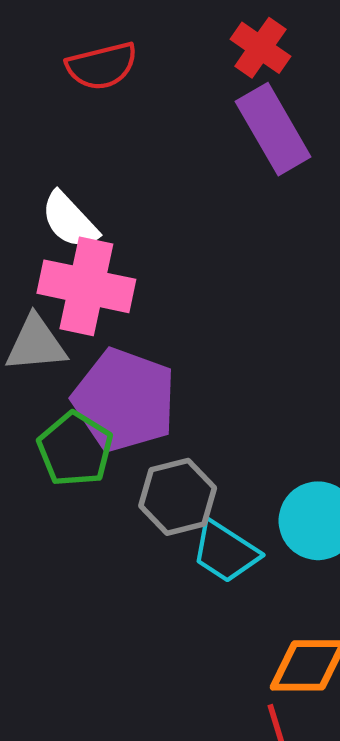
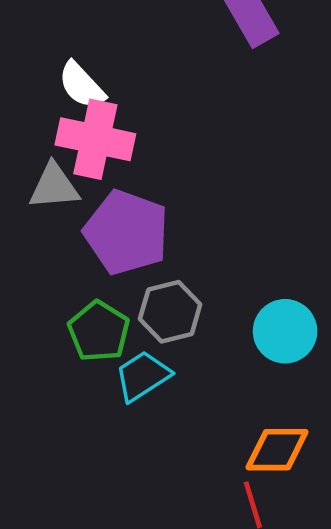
green pentagon: (75, 449) -> (99, 331), moved
cyan trapezoid: (225, 552) -> (143, 376), moved, turned 114

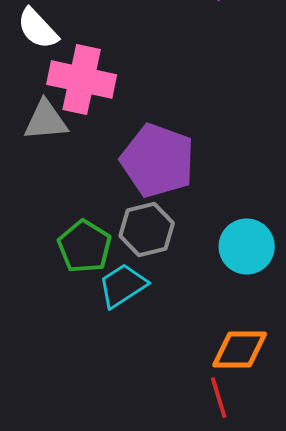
white semicircle: (82, 85) -> (38, 29), moved
purple pentagon: (126, 232) -> (158, 161), moved

